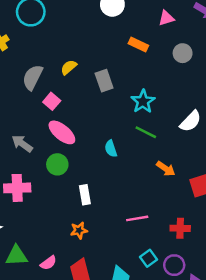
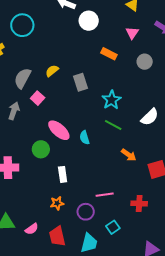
pink triangle: (166, 18) -> (132, 33), turned -40
pink ellipse: (62, 132) -> (59, 130), moved
gray arrow: (22, 144) -> (14, 111), moved, turned 72
purple circle: (174, 265) -> (86, 212), moved

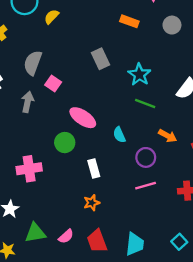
yellow semicircle: (52, 71) -> (52, 17), moved
cyan semicircle: (85, 138) -> (119, 135), moved
purple circle: (86, 212) -> (146, 157), moved
cyan square: (113, 227) -> (179, 242), moved

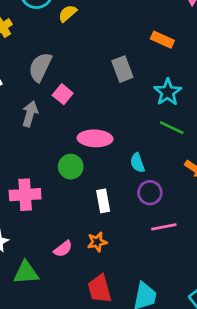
orange rectangle: (129, 21) -> (162, 40), moved
pink ellipse: (83, 118) -> (95, 138), turned -36
purple circle: (146, 157) -> (150, 193), moved
pink semicircle: (66, 236) -> (63, 249), moved

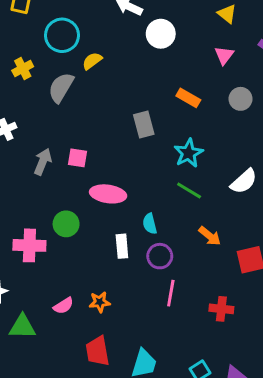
gray semicircle: (40, 67) -> (61, 87), moved
pink square: (63, 94) -> (77, 158), moved, turned -36
green circle: (71, 167) -> (66, 224), moved
white rectangle: (103, 201) -> (122, 246), moved
pink line: (164, 227) -> (171, 293), turned -75

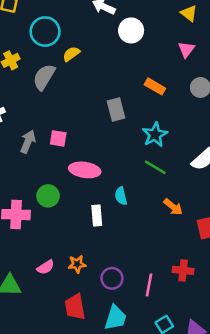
purple circle: (160, 256) -> (112, 278), moved
pink line: (171, 293) -> (149, 285), moved

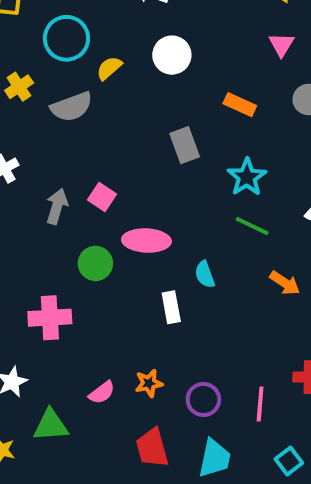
white circle: (131, 30) -> (172, 55), moved
gray semicircle: (44, 77) -> (72, 107), turned -136
pink square: (58, 138) -> (102, 197), turned 30
green circle: (48, 196) -> (95, 263), moved

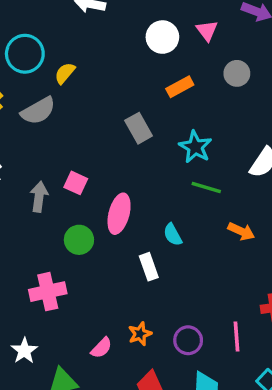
white circle: (172, 55) -> (162, 37), moved
orange rectangle: (240, 105) -> (180, 87), turned -44
pink ellipse: (146, 241) -> (119, 214), turned -69

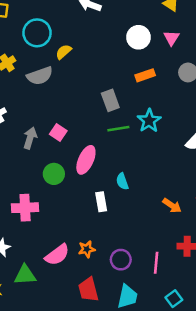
green line: (206, 187) -> (118, 129), moved, turned -35
orange arrow: (241, 231) -> (172, 206), moved
pink semicircle: (101, 348) -> (57, 255), size x1.5

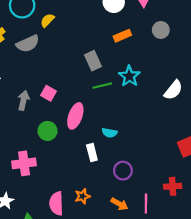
cyan semicircle: (122, 181) -> (110, 133), turned -56
orange arrow: (172, 206) -> (119, 204), moved
pink semicircle: (57, 255) -> (56, 203), turned 130
purple circle: (121, 260) -> (123, 171), moved

